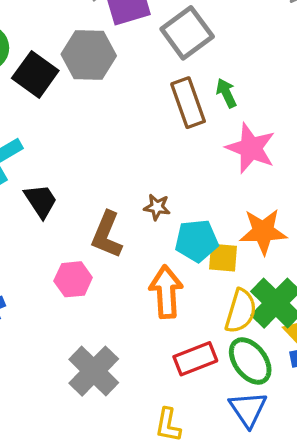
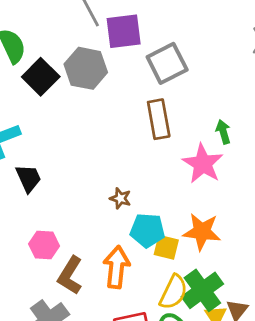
green arrow: (226, 93) -> (223, 132), moved
brown L-shape: (107, 235) -> (70, 275), moved

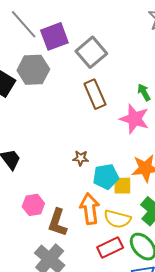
yellow semicircle: (173, 292) -> (117, 219), moved, turned 92

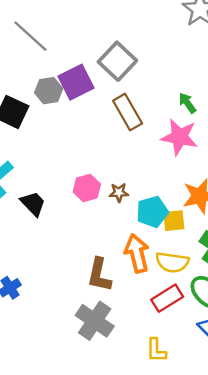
purple square: (54, 36) -> (76, 82), moved
gray hexagon: (33, 70) -> (49, 91), size x0.7
pink hexagon: (33, 205) -> (87, 188), moved

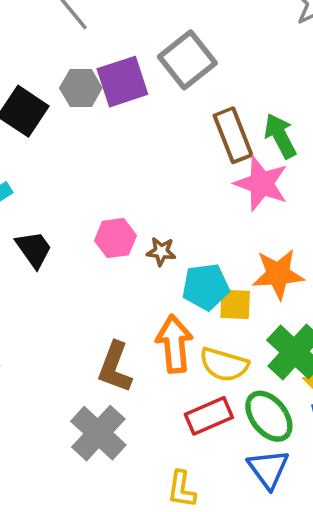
green arrow: (187, 103) -> (280, 136), size x1.4
brown rectangle: (128, 112) -> (233, 135), moved

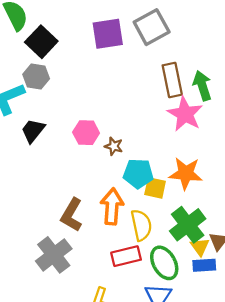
gray hexagon: (81, 88) -> (36, 77), moved
black trapezoid: (34, 249) -> (33, 131), turned -116
yellow semicircle: (224, 365) -> (141, 225), turned -128

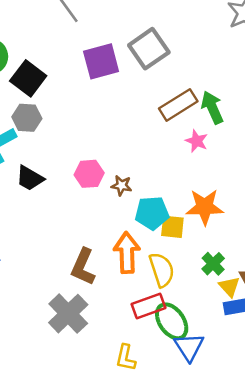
brown rectangle: (172, 80) -> (178, 105), turned 76
pink star: (185, 114) -> (197, 141), size x0.6
black trapezoid: (33, 131) -> (30, 178), turned -92
green cross: (188, 225) -> (213, 264), size x0.6
green ellipse: (164, 263) -> (172, 321), moved

